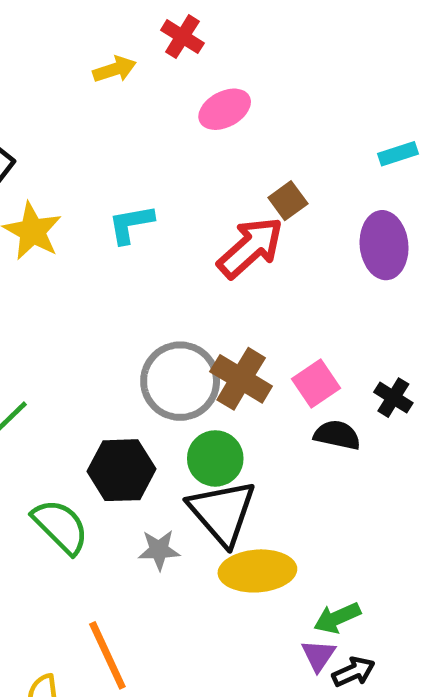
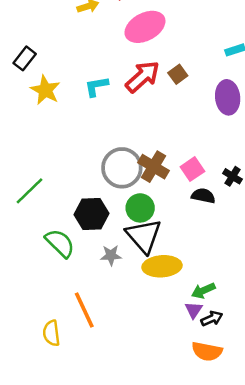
pink ellipse: (225, 109) -> (145, 27), size x1.5
red arrow: (250, 248) -> (143, 77), moved

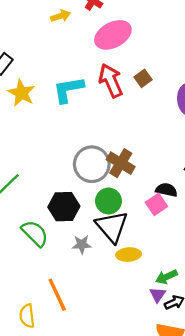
red arrow: (143, 77) -> (111, 81), turned -72
cyan L-shape: (96, 86) -> (68, 90), size x1.4
pink square: (192, 169) -> (156, 204), moved
yellow ellipse: (162, 266) -> (129, 255), size x0.7

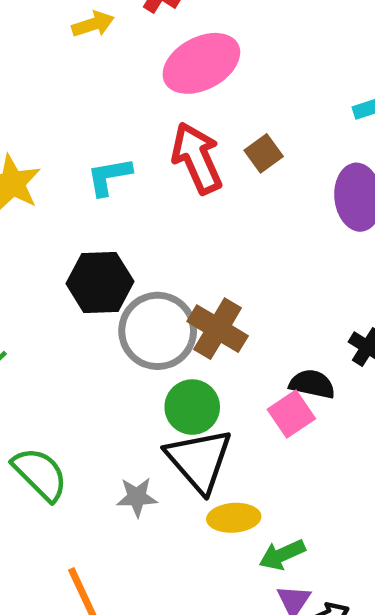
cyan L-shape: (68, 90) -> (109, 176), size x0.7
black hexagon: (64, 207) -> (100, 282), moved
green arrow: (166, 277) -> (282, 555), moved

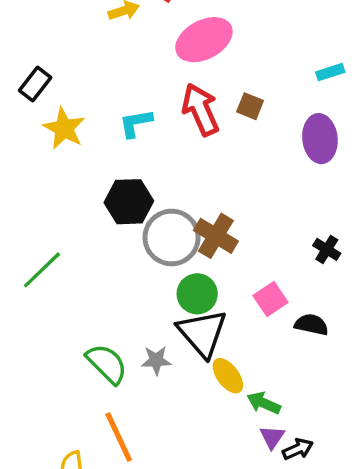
brown square: (264, 153) -> (250, 106), turned -32
black semicircle: (312, 384) -> (311, 325), moved
green semicircle: (40, 474) -> (107, 364), moved
yellow ellipse: (234, 518) -> (228, 376), turned 57
green arrow: (282, 555) -> (264, 403), turned 48

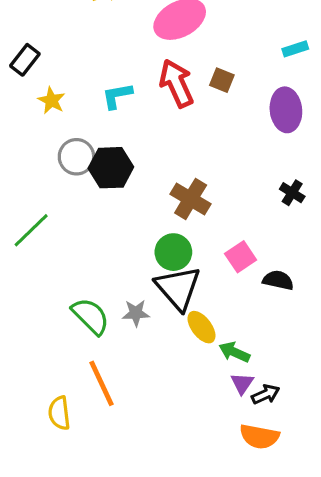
yellow star: (64, 128) -> (51, 100), size x0.7
gray circle: (172, 238) -> (76, 157), moved, size x0.7
black cross: (327, 249) -> (292, 193), moved

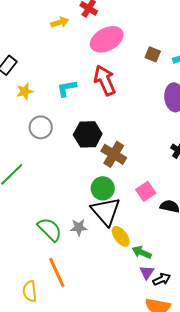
brown square: (222, 80) -> (153, 54), moved
yellow star: (51, 100) -> (25, 91), turned 30
black hexagon: (111, 168) -> (88, 134), moved

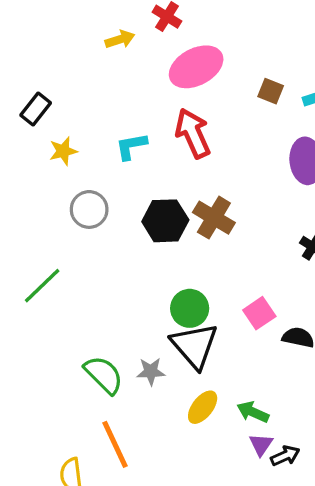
brown cross: (114, 154) -> (214, 218), moved
yellow ellipse: (121, 236) -> (203, 407), moved, turned 75

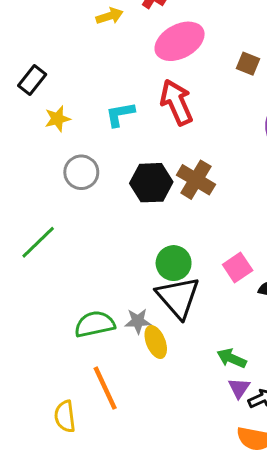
green semicircle: (104, 375) -> (95, 324), turned -57
yellow ellipse: (203, 407) -> (156, 342), moved, turned -60

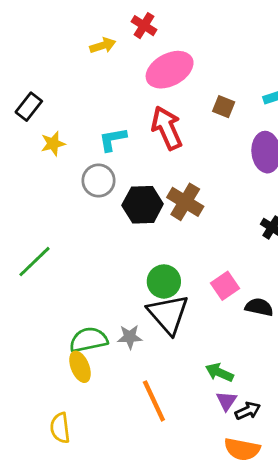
brown square: (248, 64) -> (224, 107), moved
gray circle: (81, 172) -> (98, 181), moved
yellow ellipse: (156, 342) -> (80, 367), moved
orange line: (105, 388) -> (154, 401), moved

